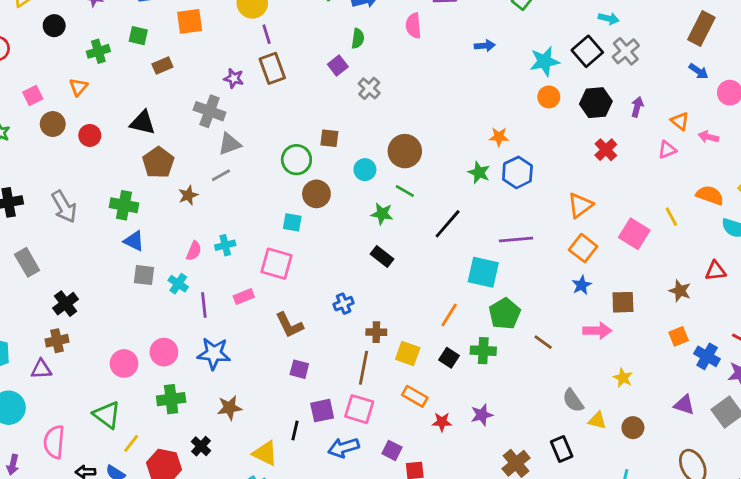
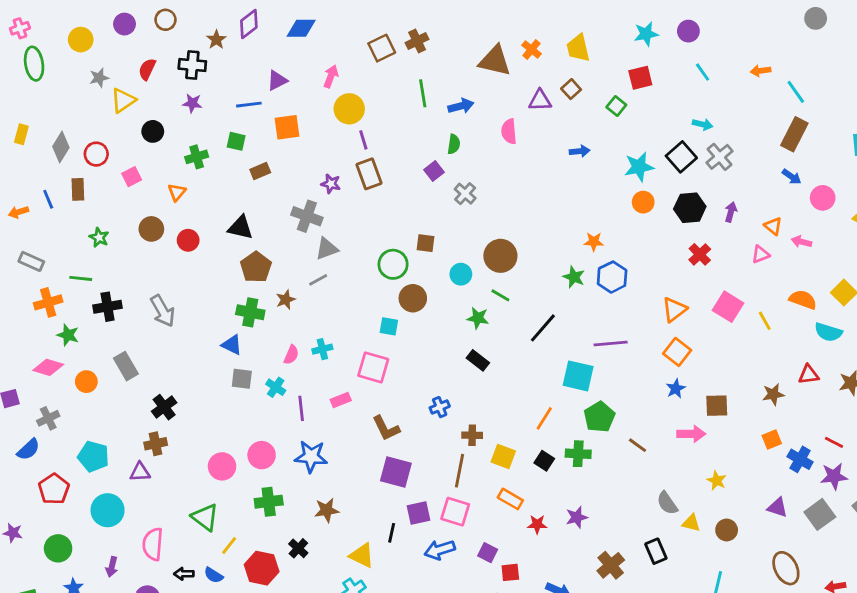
pink square: (33, 95) -> (132, 177), moved
green cross: (124, 205) -> (250, 312), moved
pink square: (634, 234) -> (728, 307), moved
brown star: (680, 291) -> (773, 394), turned -30
purple square: (299, 369) -> (396, 472), size x1.6

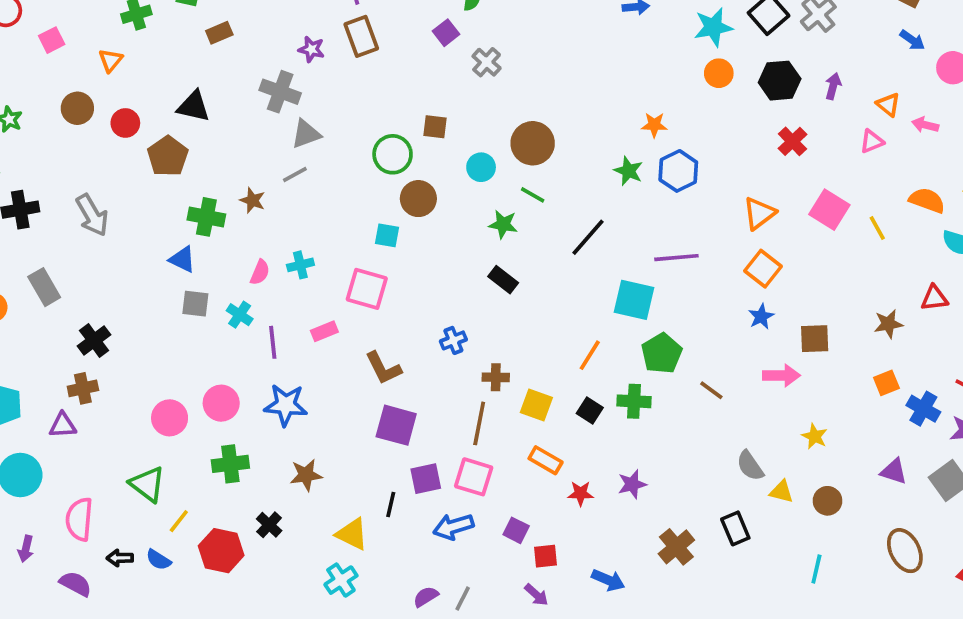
brown pentagon: (256, 267) -> (168, 156), moved
brown star: (286, 300) -> (252, 200), turned -30

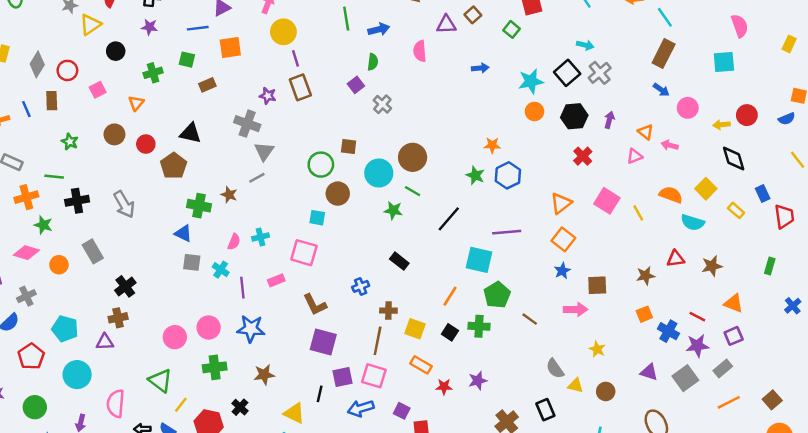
gray triangle: (306, 134) -> (264, 151), turned -35
cyan circle: (481, 167) -> (379, 173), size x1.5
black rectangle: (503, 280) -> (399, 261), moved

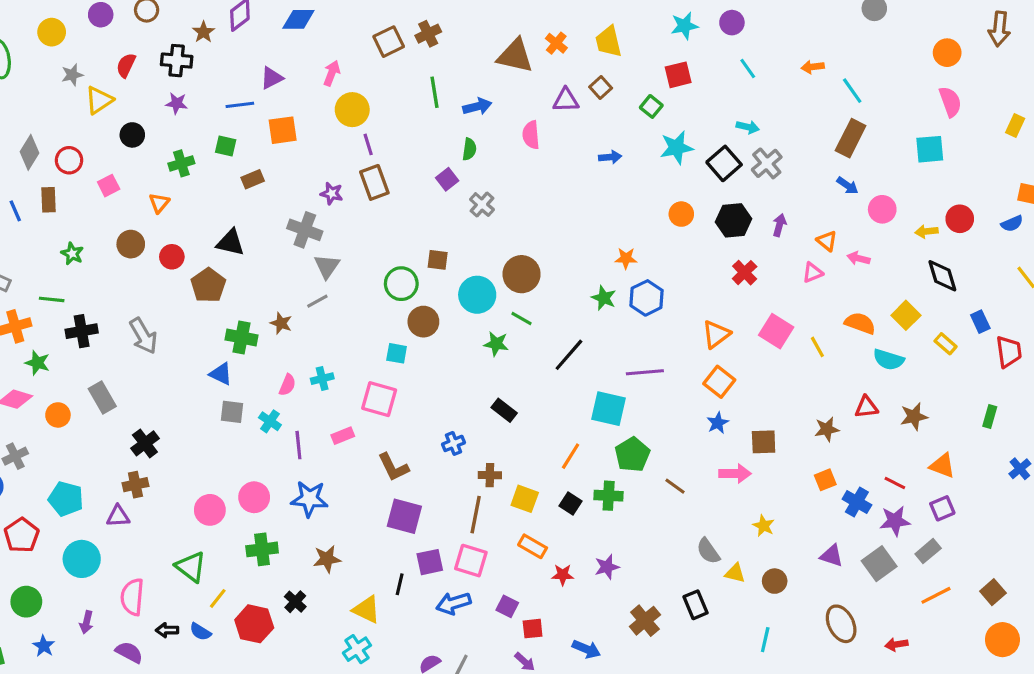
cyan star: (531, 81) -> (677, 148), moved

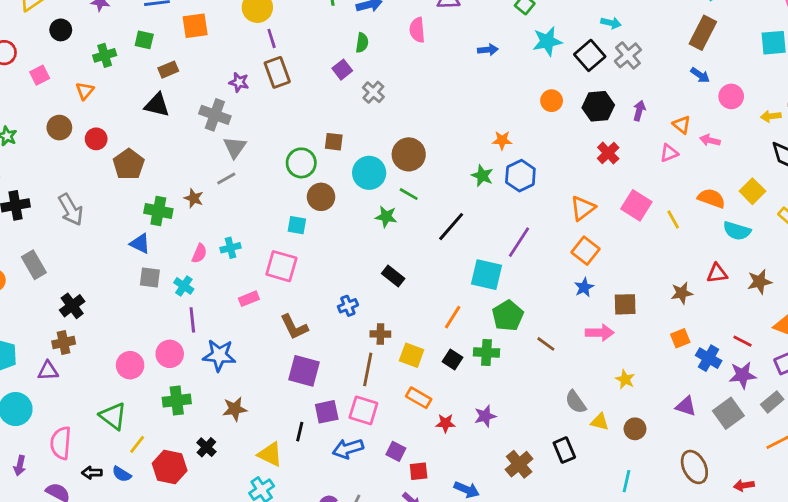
black triangle: (230, 243) -> (157, 105), moved
purple line: (645, 372) -> (519, 242), turned -52
purple line: (298, 445) -> (192, 320), moved

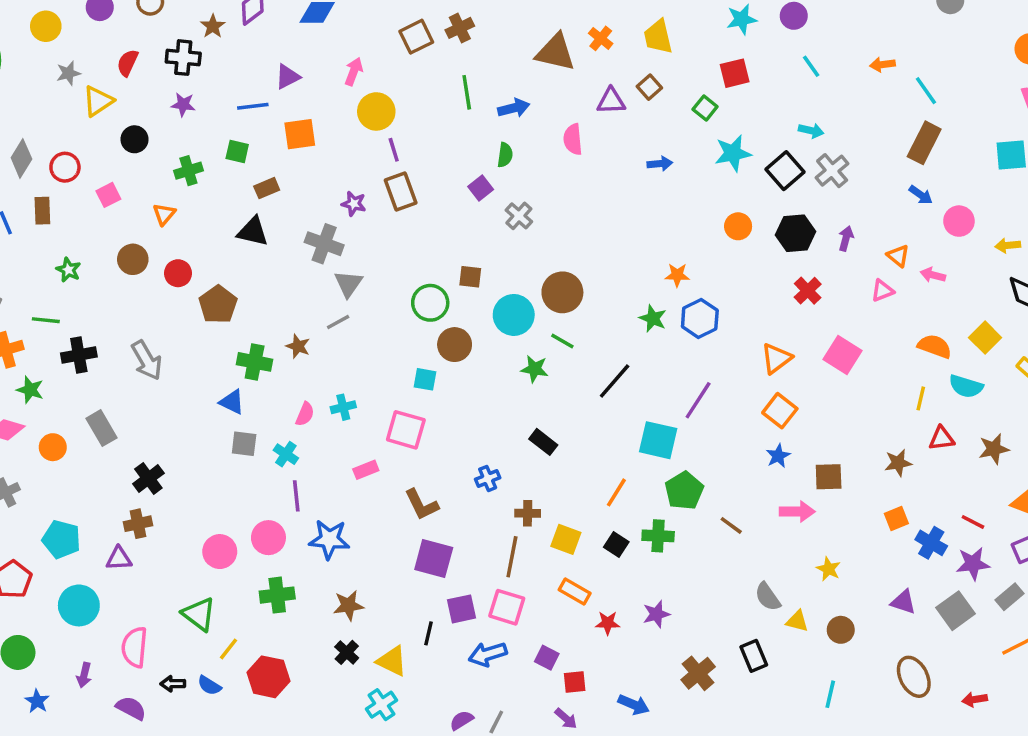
yellow line: (673, 219) -> (921, 398), moved, turned 42
black cross: (206, 447) -> (347, 652), moved

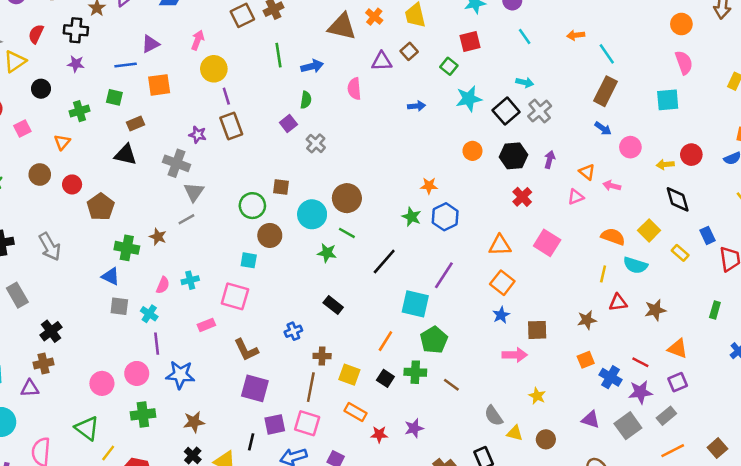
orange triangle: (776, 358) -> (500, 245), turned 35
brown line: (731, 525) -> (451, 385), moved

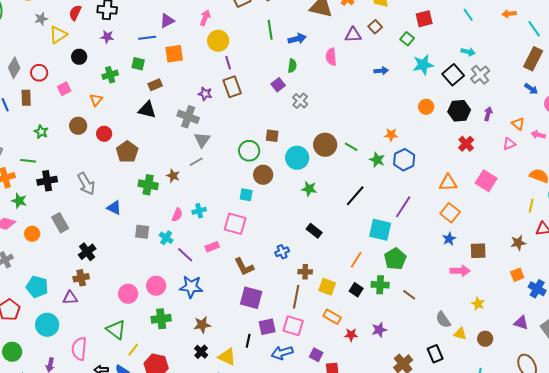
green line: (347, 233) -> (351, 147), moved
blue triangle: (111, 276) -> (114, 208), moved
purple line: (157, 344) -> (185, 255), moved, turned -42

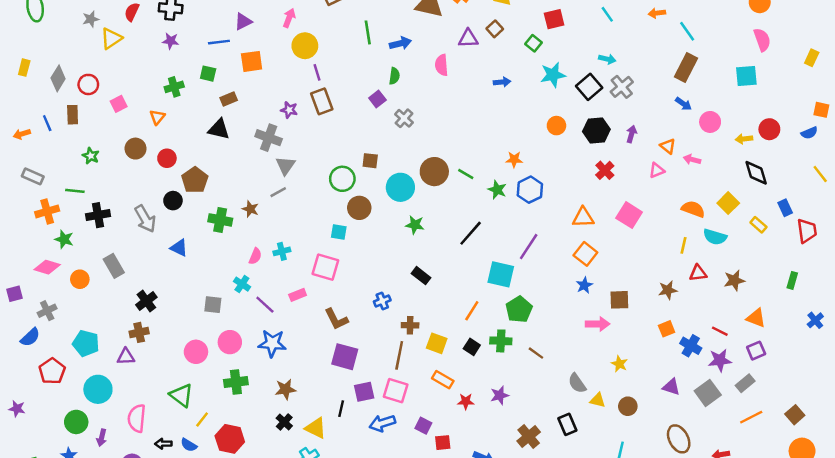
black circle: (79, 57) -> (173, 201), moved
gray square: (142, 232) -> (213, 305), moved
green circle: (12, 352) -> (76, 422), moved

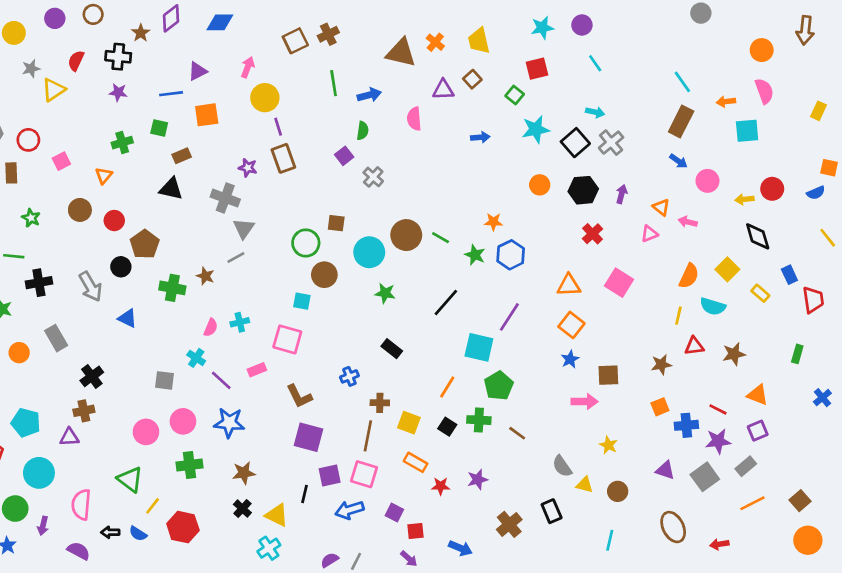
orange arrow: (657, 13) -> (726, 102), moved
orange semicircle: (693, 209) -> (689, 276), turned 95
blue cross: (691, 346) -> (686, 425), turned -35

